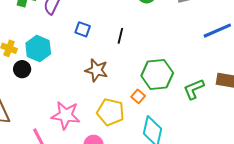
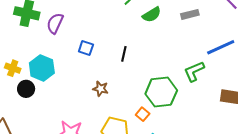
brown star: (97, 70) -> (100, 89), size x0.7
green L-shape: (194, 89) -> (194, 71), moved

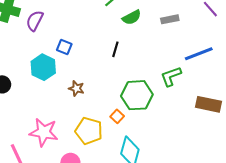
black line: (124, 54) -> (115, 49), moved
cyan hexagon: (42, 68) -> (43, 67), moved

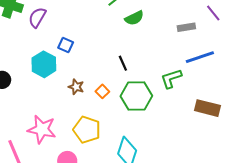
gray rectangle: (170, 19) -> (186, 27), moved
black line: (115, 49) -> (123, 63), moved, turned -42
orange square: (117, 116) -> (102, 91), moved

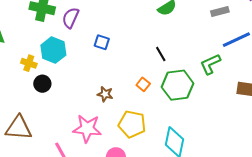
cyan hexagon: (44, 64) -> (53, 50), moved
brown star: (76, 87) -> (105, 94), moved

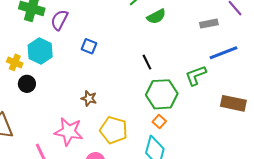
orange square: (143, 84) -> (159, 121), moved

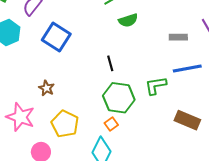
blue square: (89, 46) -> (56, 37), size x1.8

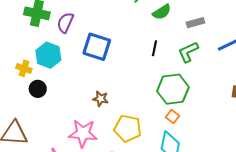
gray rectangle: (178, 37) -> (195, 23), moved
black line: (110, 63) -> (154, 48), moved, turned 42
green L-shape: (156, 86) -> (188, 52), moved

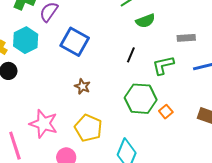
gray rectangle: (195, 23) -> (186, 38), moved
brown star: (101, 99) -> (82, 86), moved
orange square: (173, 116) -> (166, 112), moved

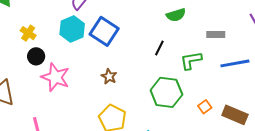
cyan hexagon: (26, 40) -> (72, 29), moved
orange square: (166, 112) -> (205, 107), moved
pink star: (44, 124) -> (55, 77), moved

